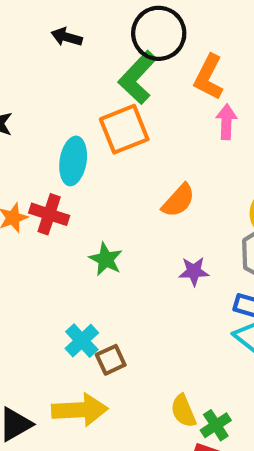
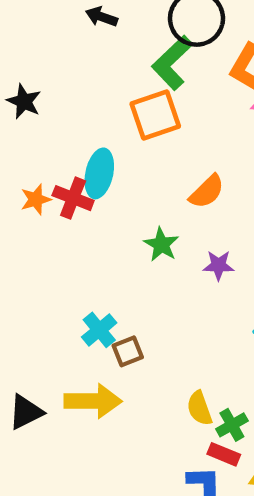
cyan ellipse: (73, 161) -> (99, 173), moved
green star: (106, 259) -> (161, 244), moved

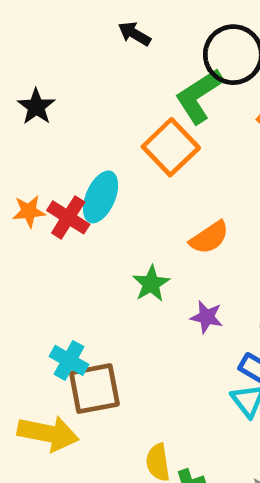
orange square: (155, 115) -> (171, 147), turned -36
cyan cross: (99, 330) -> (69, 360), turned -32
brown square: (128, 351) -> (94, 389), size x1.6

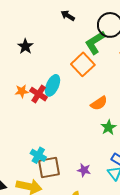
green star: (151, 284) -> (108, 127), moved
purple star: (207, 317) -> (84, 170), moved

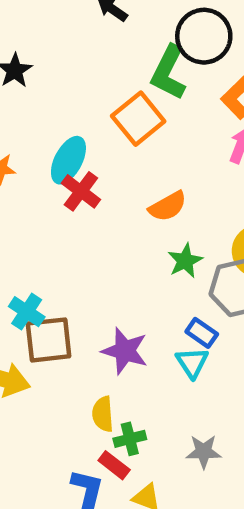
green L-shape: (95, 43) -> (168, 72), turned -35
red cross: (39, 94) -> (81, 191), moved
purple star: (84, 170) -> (125, 351), size x1.5

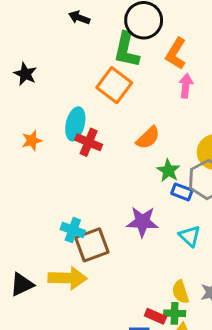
blue rectangle: (202, 333) -> (182, 192), moved
purple star: (125, 351) -> (142, 222), moved
yellow semicircle: (103, 414) -> (180, 292), moved
green cross: (130, 439) -> (175, 313), moved, turned 30

